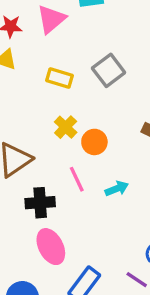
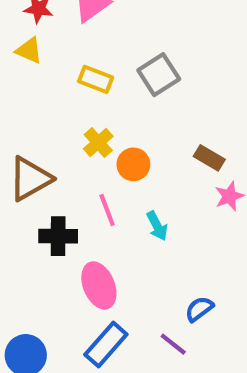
cyan arrow: (117, 188) -> (157, 226), turned 80
pink ellipse: (51, 247) -> (99, 285), moved

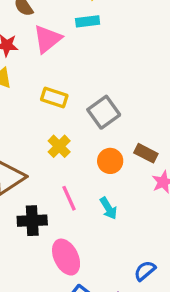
gray square: (159, 75) -> (104, 112), moved
orange circle: (133, 164) -> (110, 161), moved

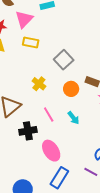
yellow rectangle: (54, 98) -> (31, 42), moved

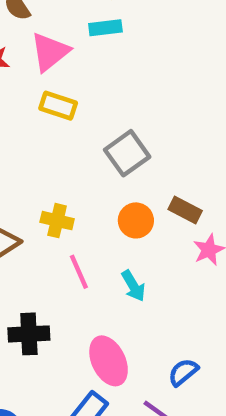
yellow cross: (39, 84) -> (57, 221), moved, turned -32
black cross: (28, 131) -> (29, 334), moved
pink ellipse: (51, 151) -> (109, 361), moved

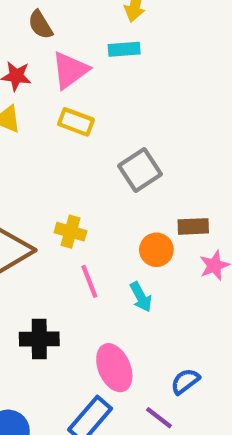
brown rectangle: (185, 210) -> (193, 226), turned -32
orange circle: (136, 220) -> (156, 250), moved

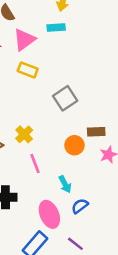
yellow cross: (71, 232) -> (24, 134), turned 30
cyan arrow: (141, 297) -> (65, 184), moved
blue semicircle: (185, 381) -> (80, 206), moved

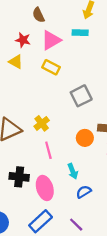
pink ellipse: (49, 214) -> (45, 188), moved

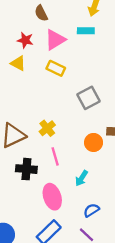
cyan arrow: (73, 171) -> (82, 178), turned 56
black cross: (19, 177) -> (26, 169), moved
blue semicircle: (84, 192) -> (91, 210), moved

